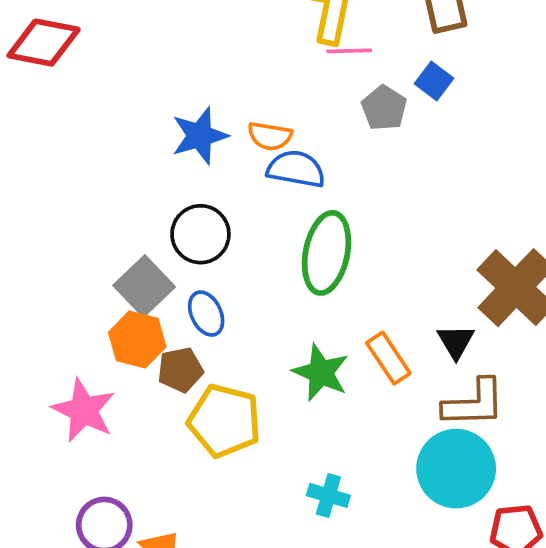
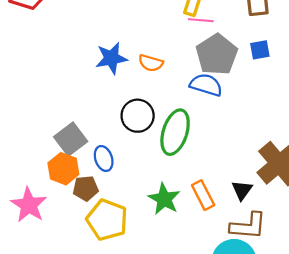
blue square: (434, 81) -> (260, 50), moved, turned 36
gray pentagon: (384, 108) -> (217, 54), size x1.6
blue semicircle: (296, 169) -> (206, 85), moved
black circle: (200, 234) -> (138, 116), moved

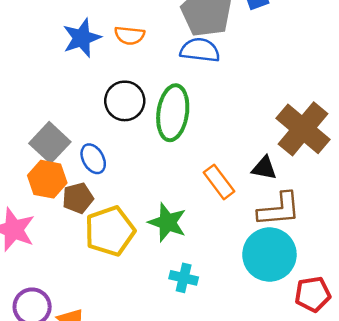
black triangle: (242, 190) -> (264, 168), turned -45
green star: (164, 199) -> (167, 222), moved
yellow pentagon: (107, 220) -> (110, 231), turned -30

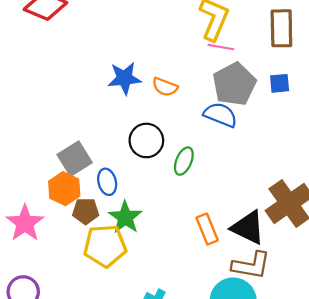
green ellipse: (173, 113) -> (184, 161), size x0.6
black triangle: (264, 168) -> (248, 228), size x1.6
green star: (167, 222) -> (125, 217), moved

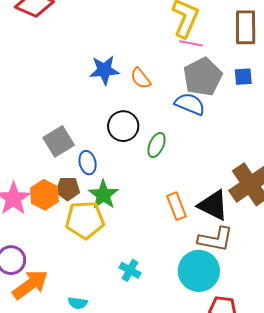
orange semicircle: (165, 87) -> (141, 78), turned 30
orange hexagon: (64, 189) -> (45, 195), moved

